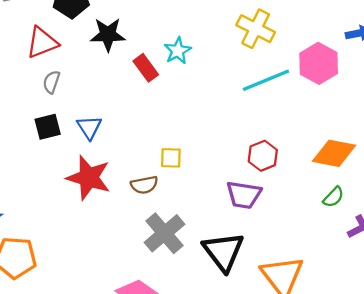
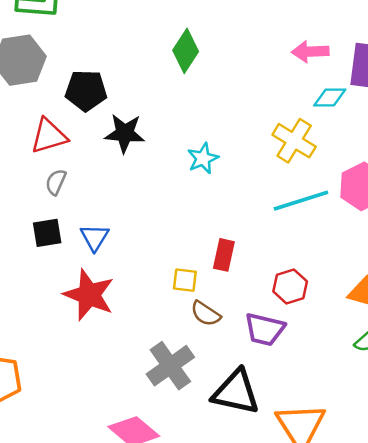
red rectangle: (146, 68) -> (224, 255), moved, turned 44
brown semicircle: (144, 185) -> (206, 314), moved, turned 40
black triangle: (223, 251) -> (236, 392), turned -45

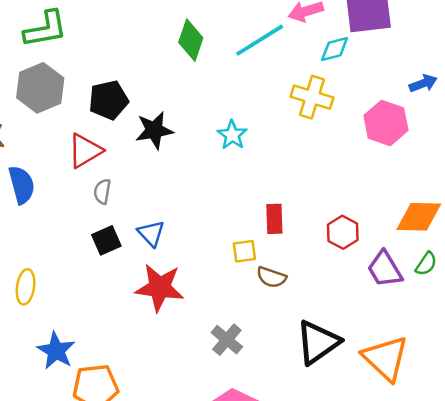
cyan line: (301, 201) -> (260, 40), moved
purple trapezoid: (265, 329) -> (385, 269), moved, turned 60
gray cross: (170, 366) -> (227, 340), moved, size x0.7
black triangle: (236, 392) -> (318, 342), turned -33

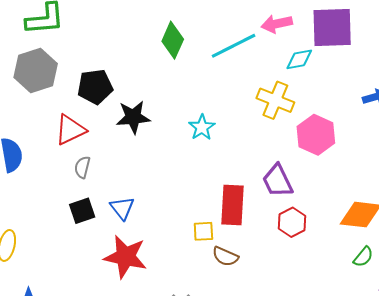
pink hexagon: (386, 123) -> (316, 135), moved
red rectangle: (274, 219) -> (232, 205), size x1.5
purple trapezoid: (385, 269) -> (278, 181), moved

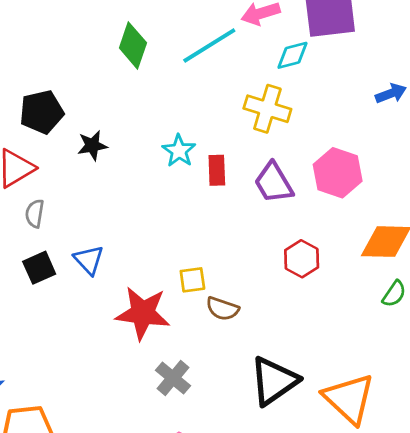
black star: (133, 117) -> (92, 146), size x0.7
pink hexagon: (316, 135) -> (338, 173), moved
purple trapezoid: (278, 181) -> (274, 183), moved
red rectangle: (232, 205) -> (217, 170), moved, size x0.6
red star: (125, 257) -> (143, 313), moved

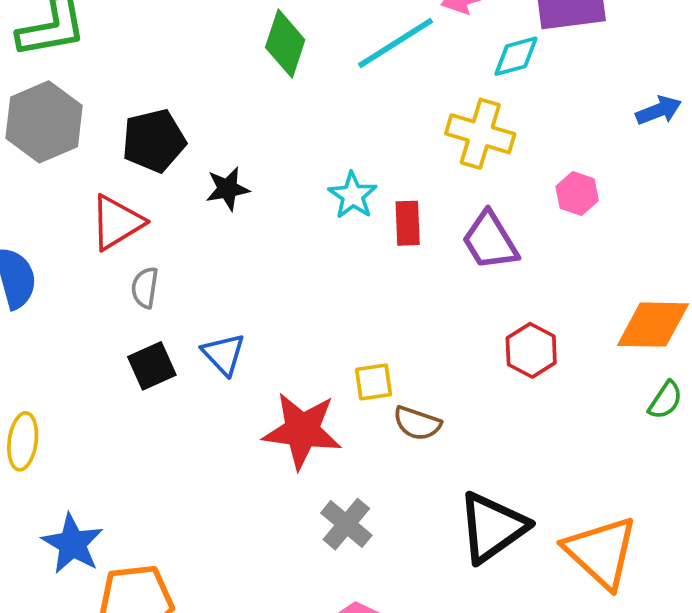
pink hexagon: (338, 173) -> (577, 194), moved, size x0.6

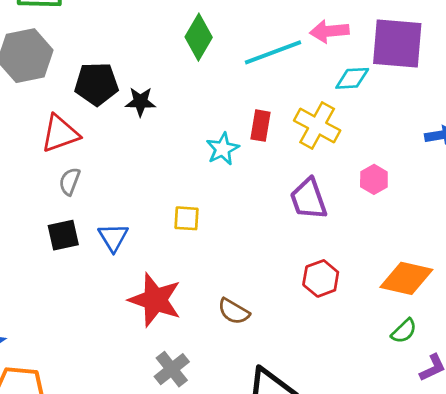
black star: (228, 189) -> (140, 102), moved
red rectangle: (408, 223) -> (261, 126), moved
yellow square: (374, 382) -> (186, 218), moved

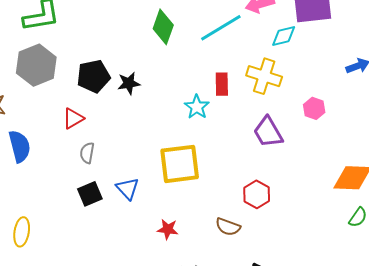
red triangle: (60, 134) -> (73, 118), size x0.7
yellow square: (186, 218) -> (180, 164), size x2.0
red hexagon: (321, 278) -> (257, 194), moved
red star: (155, 300) -> (168, 229), size x0.5

